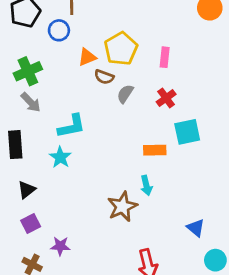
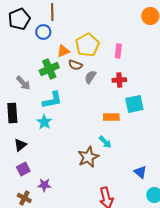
green cross: (28, 71) -> (49, 69), moved
red cross: (166, 98) -> (119, 80), turned 32
cyan arrow: (146, 185) -> (105, 142), turned -32

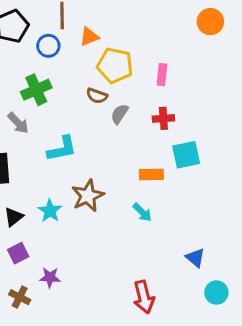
yellow pentagon: (87, 45) -> (115, 65), turned -30
orange triangle: (63, 51) -> (89, 37), moved
green cross: (49, 69) -> (36, 90), moved
cyan star: (44, 122) -> (50, 211), moved
brown star: (88, 157) -> (88, 196), moved

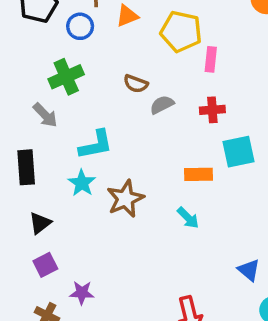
yellow pentagon: (115, 65) -> (181, 32), moved
gray semicircle: (120, 114) -> (162, 105), turned 30
cyan star: (50, 211) -> (82, 183), moved

